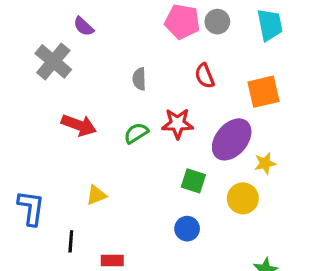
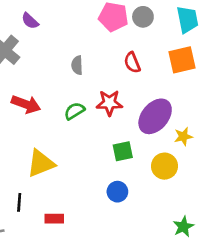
orange square: (264, 92) -> (182, 60), moved
green square: (193, 181) -> (123, 151), turned -30
yellow triangle: (96, 195) -> (41, 163), size x1.6

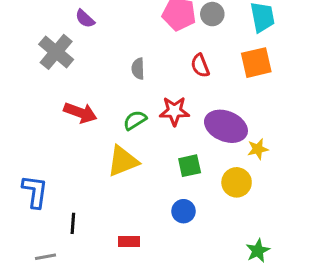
purple ellipse: (155, 116) -> (226, 126), turned 72
yellow triangle: (41, 163) -> (123, 161), moved
red rectangle: (54, 219) -> (129, 242), moved

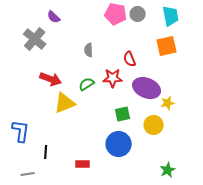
red semicircle: (200, 66) -> (130, 59), moved
yellow triangle: (123, 161) -> (65, 103), moved
blue circle: (183, 211) -> (119, 144), size x1.6

